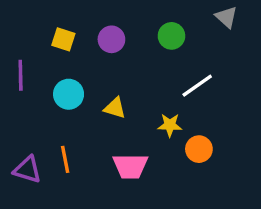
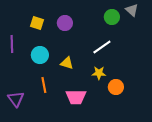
green circle: (171, 36) -> (112, 17), moved
white line: (197, 86) -> (102, 47), moved
orange line: (65, 159) -> (44, 85), moved
purple triangle: (27, 170) -> (16, 99), turned 36

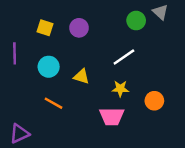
orange line: (44, 85) -> (53, 103), turned -49
orange circle: (116, 87) -> (154, 101), moved
pink trapezoid: (76, 97) -> (112, 117), moved
purple triangle: (16, 99) -> (19, 134), moved, turned 42

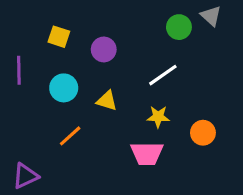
purple circle: (79, 28) -> (104, 49), moved
orange line: (53, 103) -> (70, 136), turned -72

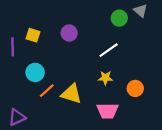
yellow square: (59, 37) -> (33, 35), moved
cyan circle: (64, 88) -> (35, 72), moved
yellow triangle: (107, 101) -> (71, 94), moved, size x1.5
pink trapezoid: (147, 154) -> (108, 111), moved

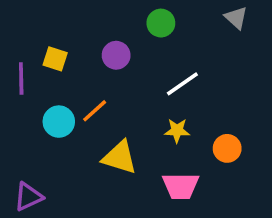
green circle: (119, 18) -> (161, 23), moved
orange line: (47, 91) -> (95, 111), moved

